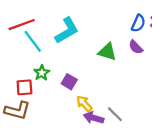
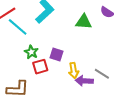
red square: (24, 87) -> (40, 67), moved
yellow arrow: (84, 104) -> (74, 70), turned -133

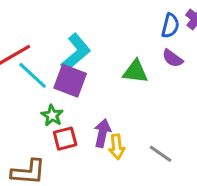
purple square: (57, 55) -> (70, 81), moved, size x1.5
purple arrow: (84, 81) -> (102, 133), moved, turned 96

